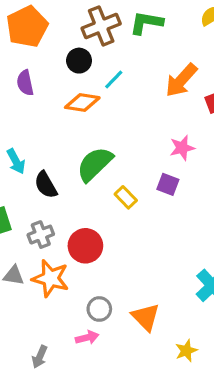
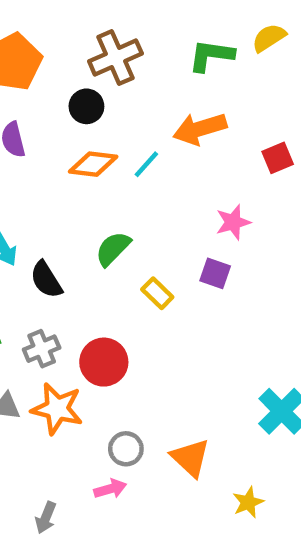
green L-shape: (146, 23) -> (211, 55), moved
cyan line: (114, 79) -> (146, 164), moved
orange arrow: (181, 80) -> (200, 129), moved, turned 33
green semicircle: (95, 164) -> (113, 249), size x0.7

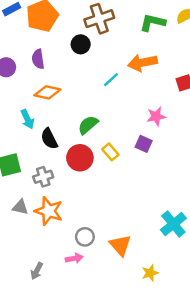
orange diamond: (93, 164) -> (47, 92), moved
red circle: (104, 362) -> (80, 158), moved

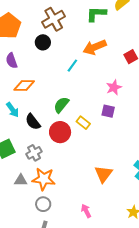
gray circle: (85, 237) -> (43, 204), moved
orange triangle: (120, 245) -> (103, 174), moved, turned 30
pink arrow: (74, 258) -> (86, 211), moved, turned -96

